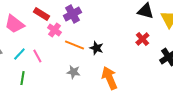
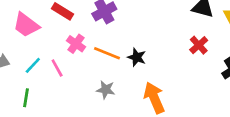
pink cross: (54, 30) -> (76, 44), moved
green line: (22, 78) -> (26, 98), moved

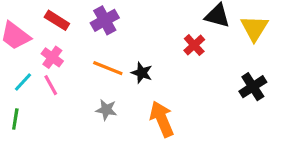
pink cross: (76, 44) -> (52, 57), moved
red cross: (199, 45) -> (194, 45), moved

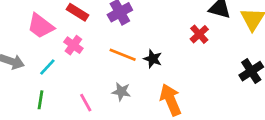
pink line: (51, 85) -> (86, 103), moved

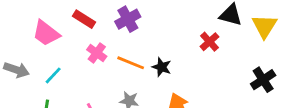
pink cross: (73, 45) -> (97, 53), moved

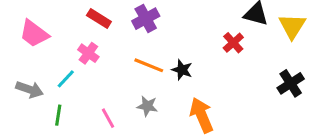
pink trapezoid: (46, 33) -> (34, 34), moved
pink cross: (97, 53) -> (88, 53), moved
gray arrow: (16, 70) -> (30, 89), moved

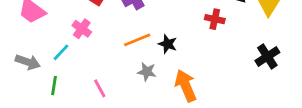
red cross: (233, 43) -> (215, 19), turned -36
orange line: (149, 65) -> (137, 40), turned -44
gray star: (147, 106) -> (147, 72), moved

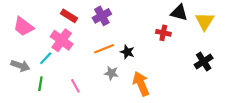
pink cross: (82, 29) -> (62, 40), size x1.5

